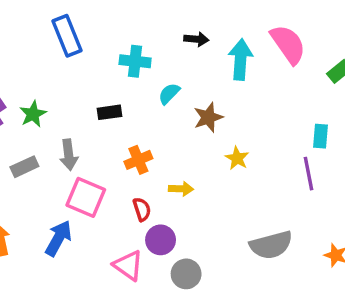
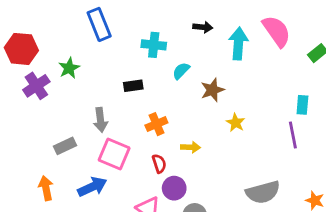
green star: (33, 114) -> (69, 68), moved
gray rectangle: (24, 167) -> (65, 146), moved
blue arrow: (58, 238) -> (92, 187), turned 36

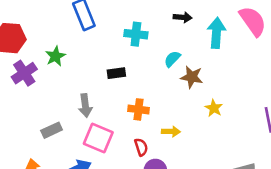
cyan semicircle: (181, 71) -> (172, 59), moved
brown star: (212, 90) -> (192, 77), turned 30
orange cross: (156, 124) -> (138, 109), turned 30

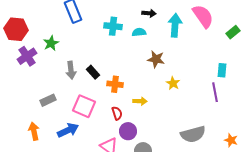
cyan semicircle: (172, 59) -> (139, 32), moved, turned 40
black rectangle: (116, 73) -> (93, 72), moved, turned 56
gray arrow: (85, 106) -> (71, 70), moved

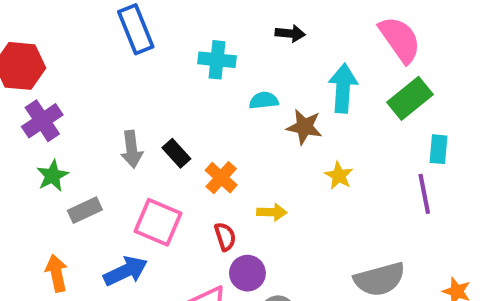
cyan arrow: (175, 25) -> (343, 88), moved
cyan semicircle: (139, 32) -> (264, 100), moved
green rectangle: (233, 32) -> (410, 98), moved, size x1.5
green star: (51, 43) -> (52, 176), moved
orange cross: (115, 84) -> (221, 178), turned 35

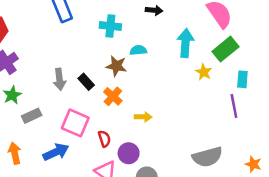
brown star: (304, 127) -> (116, 66), moved
yellow star: (339, 176) -> (204, 72), moved
red semicircle: (225, 237) -> (104, 139), moved

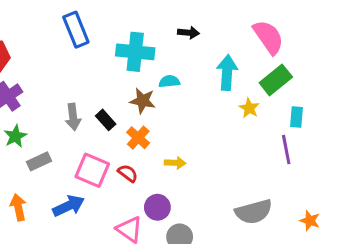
cyan cross: (110, 26) -> (135, 52), size x1.4
red semicircle: (104, 139) -> (128, 173), moved, turned -35

